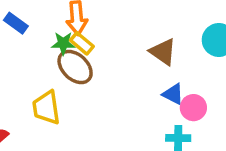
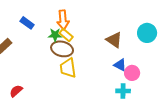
brown ellipse: (75, 67) -> (62, 49), turned -30
yellow trapezoid: (46, 108) -> (68, 68), moved

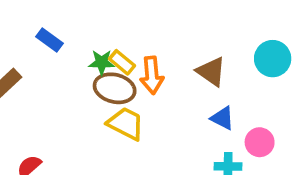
orange arrow: (63, 20) -> (152, 75), moved
yellow trapezoid: (68, 68) -> (126, 124), turned 125
pink circle: (132, 73) -> (260, 142), moved

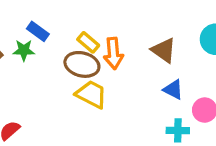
blue rectangle: (50, 40) -> (38, 31), moved
green star: (102, 62) -> (24, 50), moved

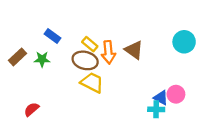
green star: (24, 50) -> (42, 59), moved
brown triangle: (164, 50) -> (134, 50), moved
blue triangle: (173, 90) -> (161, 98), moved

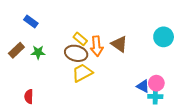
blue rectangle: (52, 36) -> (31, 21), moved
yellow trapezoid: (92, 83) -> (82, 73), turned -55
red semicircle: (32, 109) -> (29, 97), turned -48
cyan cross: (156, 109) -> (155, 97), moved

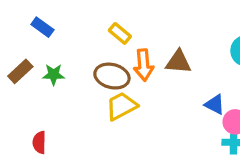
yellow rectangle: (80, 39) -> (120, 33), moved
brown triangle: (119, 44) -> (178, 62), turned -30
blue triangle: (143, 86) -> (215, 104), moved

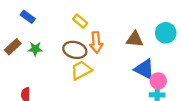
brown triangle: (178, 62) -> (135, 39), moved
blue triangle: (215, 104) -> (144, 69), size x1.5

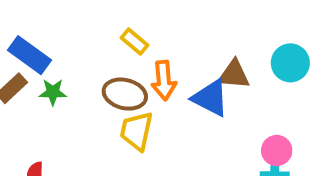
blue rectangle: (28, 17) -> (29, 55), moved, size x1.5
blue triangle: (144, 69) -> (210, 98), moved
yellow trapezoid: (81, 70) -> (137, 131), turned -50

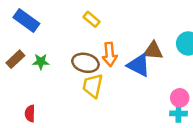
yellow rectangle: (135, 41) -> (92, 19), moved
blue rectangle: (29, 55) -> (26, 21), moved

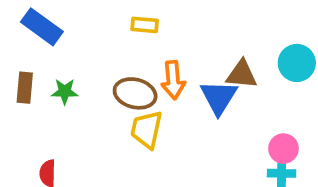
yellow rectangle: (92, 19) -> (145, 25), turned -35
brown rectangle: (15, 59) -> (25, 88), turned -42
blue triangle: (139, 65) -> (219, 97), turned 35

